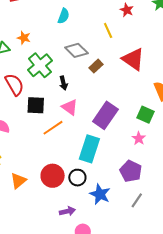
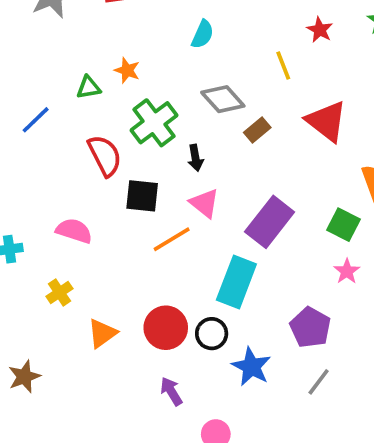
pink star: (139, 138) -> (347, 271), moved
purple arrow: (67, 211) -> (171, 391), moved, turned -112

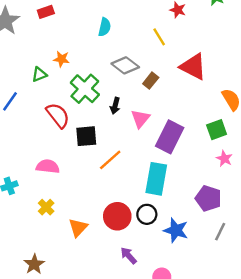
black arrow: (195, 158) -> (115, 106), turned 35
pink triangle: (204, 203) -> (140, 119), moved, turned 42
green square: (343, 225) -> (217, 130), turned -36

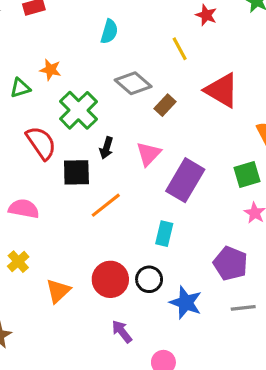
black arrow: (115, 106) -> (106, 148), moved
cyan rectangle: (156, 179) -> (164, 234), size x0.6
gray line: (220, 232) -> (243, 308), turned 54

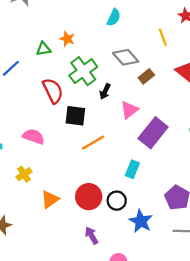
black arrow: (106, 148) -> (105, 92), moved

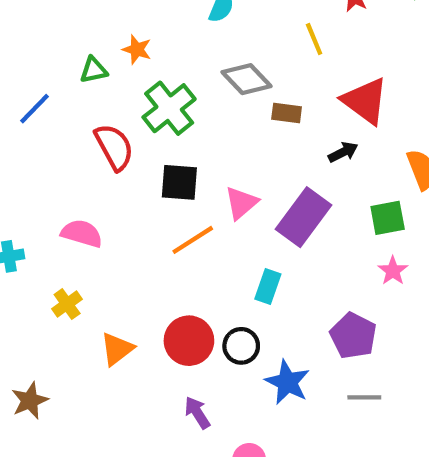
brown rectangle: (146, 76) -> (287, 113), turned 49
black arrow: (105, 92) -> (343, 152), moved, turned -140
pink triangle: (129, 110) -> (241, 203), moved
black square: (75, 116) -> (179, 182), moved

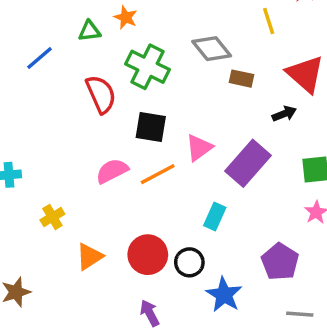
green cross: (169, 108) -> (148, 67), turned -30
pink semicircle: (82, 233) -> (112, 171), moved, turned -48
gray line: (364, 397) -> (300, 314), moved

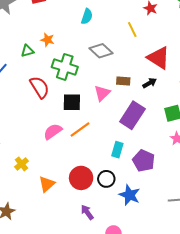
brown rectangle: (241, 79) -> (123, 81), moved
pink triangle: (199, 148) -> (102, 93), moved
purple pentagon: (280, 262) -> (144, 161), moved

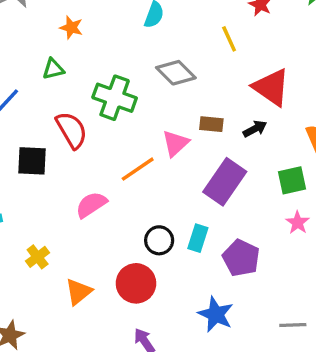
orange star: (48, 40) -> (71, 28), moved
black square: (72, 102) -> (32, 161), moved
orange line: (80, 130) -> (138, 169), moved
black circle: (106, 179) -> (159, 240), moved

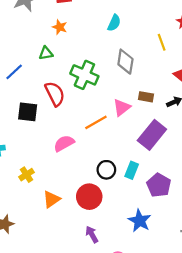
gray diamond: (176, 73) -> (125, 62), turned 50

